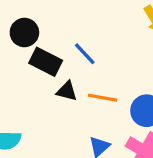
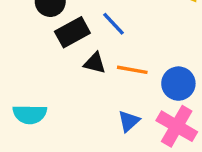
black rectangle: (46, 62) -> (72, 32), turned -56

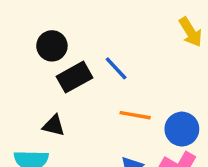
black triangle: (95, 63) -> (54, 126), moved

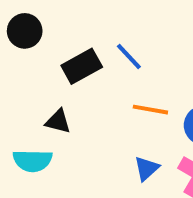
black circle: (52, 46) -> (25, 31), moved

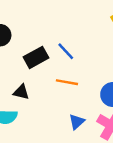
orange line: (150, 110) -> (67, 82), moved

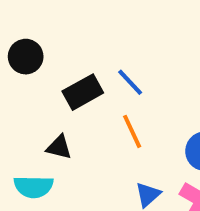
orange line: (67, 82) -> (132, 131), turned 55

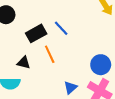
orange line: (132, 131) -> (50, 54), moved

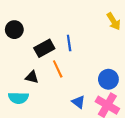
blue line: (61, 28) -> (69, 43), turned 35
blue triangle: (70, 88) -> (78, 102), turned -40

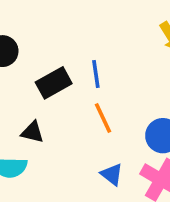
orange line: (58, 69) -> (103, 118), moved

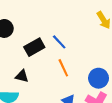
blue line: (96, 74) -> (59, 42), turned -35

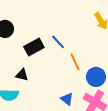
orange line: (63, 68) -> (75, 62), moved

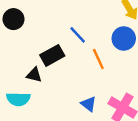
black rectangle: (34, 47) -> (52, 55), moved
blue circle: (96, 77) -> (124, 38), moved

